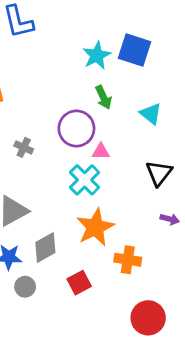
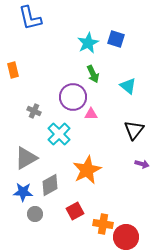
blue square: (135, 50) -> (116, 39), size x0.7
cyan cross: (85, 180) -> (59, 134), moved
orange cross: (128, 260) -> (103, 224), moved

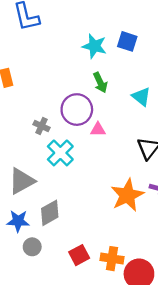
cyan star: (88, 43) -> (94, 46), turned -30
gray cross: (34, 111) -> (42, 126), moved
orange star: (87, 170) -> (127, 195), moved
red square: (75, 211) -> (79, 255), moved

